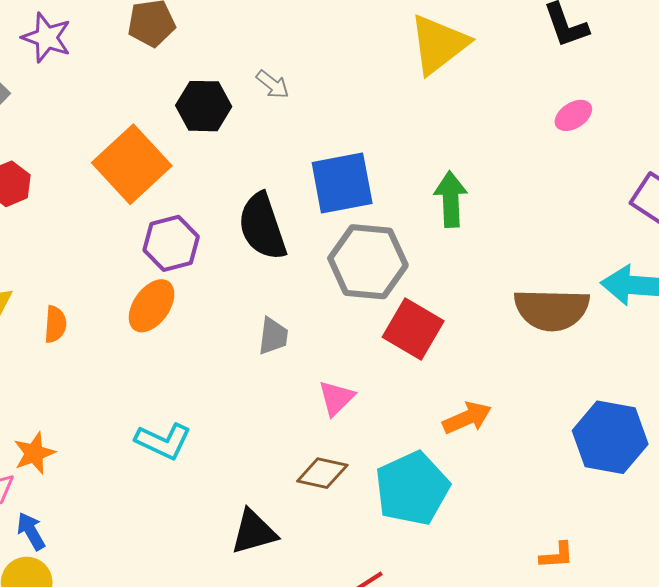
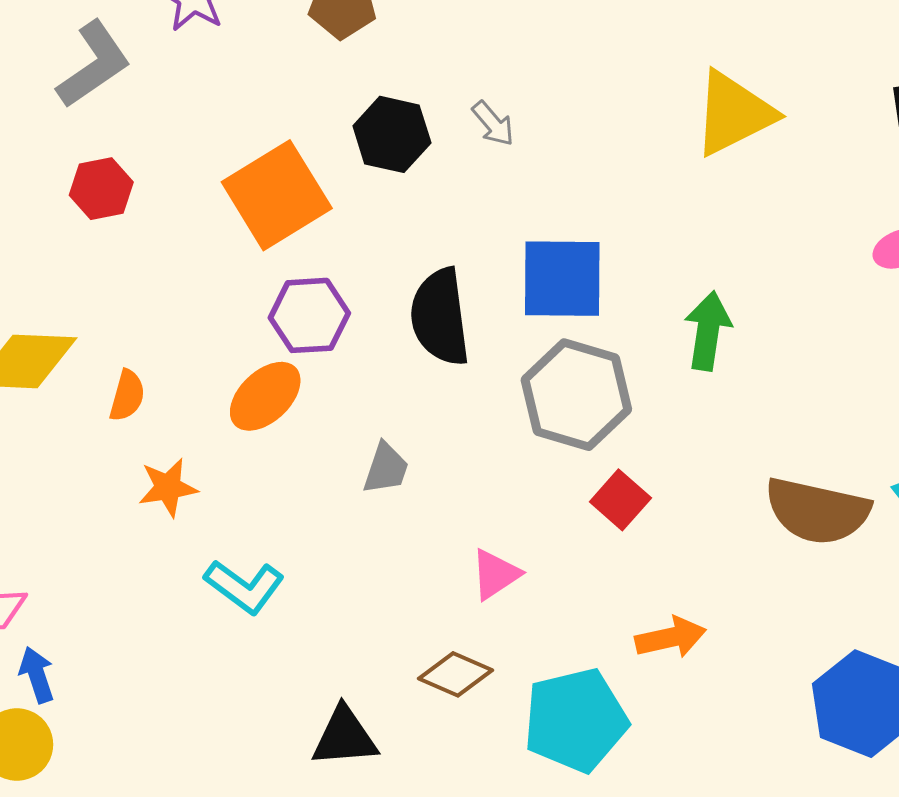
red square: (413, 329) -> (620, 500), size x0.7
gray trapezoid: (273, 336) -> (386, 468), moved
orange star: (34, 453) -> (168, 487), moved

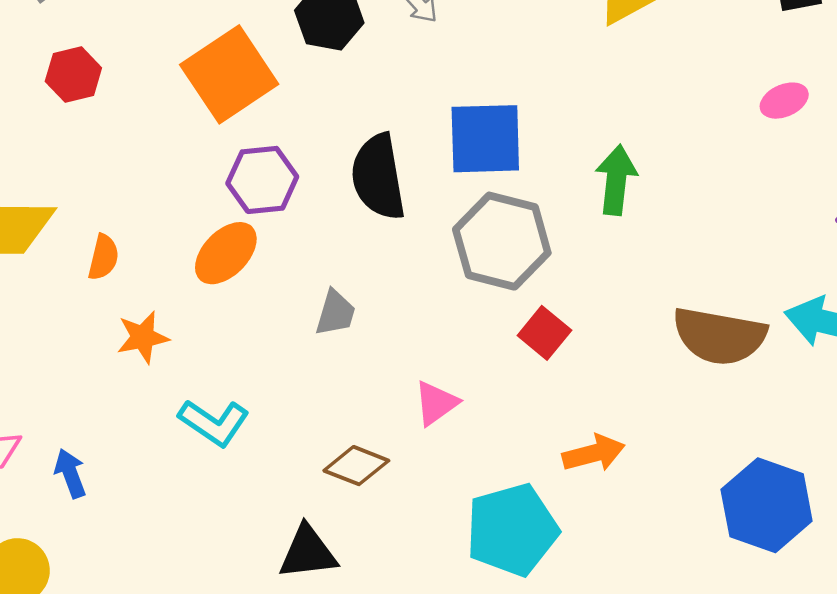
brown diamond: (456, 674) -> (356, 466), moved
blue arrow: (37, 675) -> (70, 473), moved

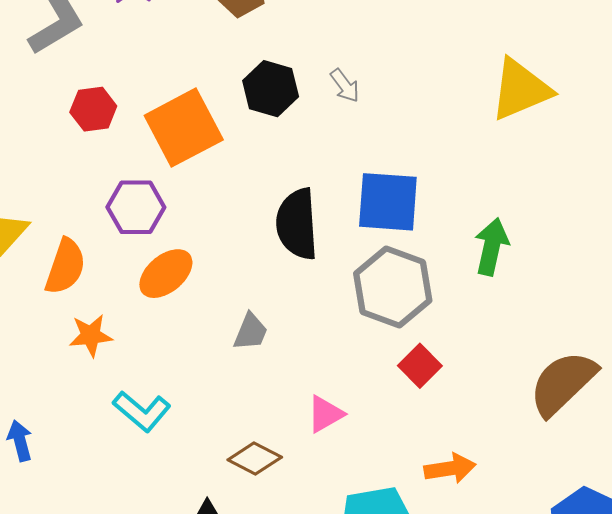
red hexagon: (73, 75) -> (93, 109), moved
purple hexagon: (262, 180) -> (136, 207), moved
orange semicircle: (103, 257) -> (65, 267), size x1.5
brown semicircle: (719, 336) -> (563, 383), turned 120

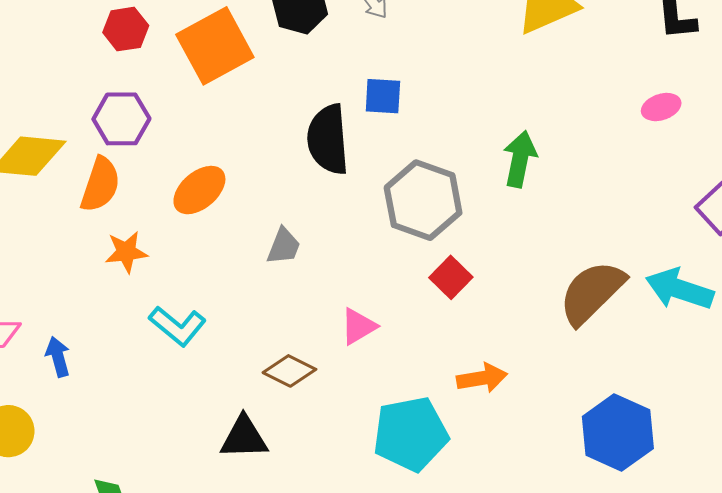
blue square: (388, 202) -> (383, 96), moved, size x0.6
purple hexagon: (136, 207) -> (121, 119), moved

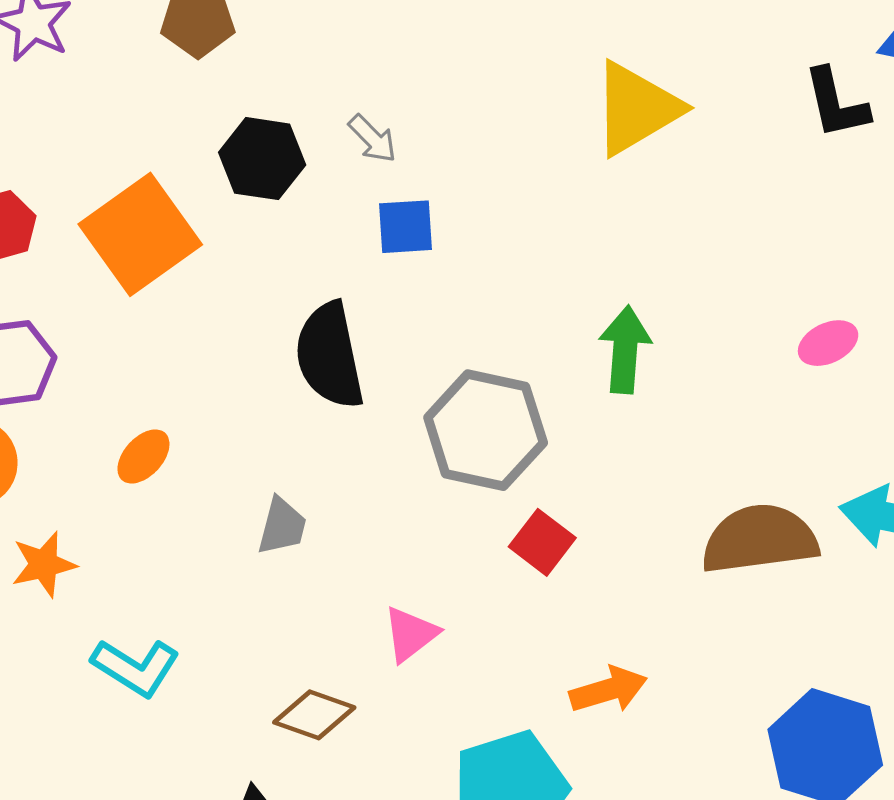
blue square: (383, 96) -> (405, 227), moved
pink ellipse: (661, 107) -> (828, 343), moved
orange ellipse: (199, 190) -> (143, 456), size x0.7
brown semicircle: (592, 292) -> (760, 539), turned 44

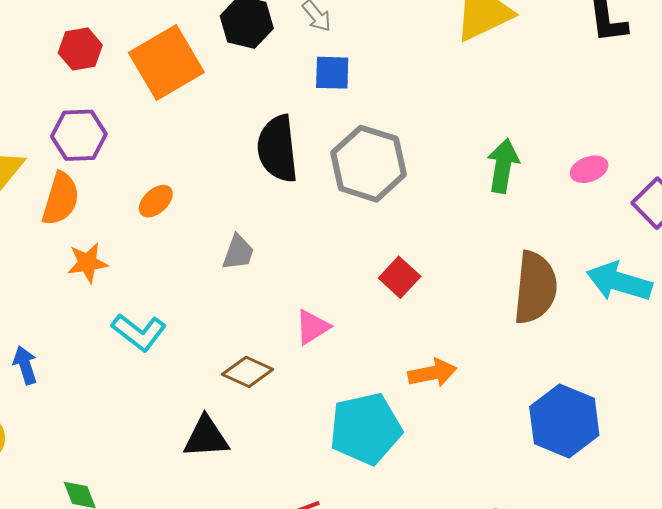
green arrow: (625, 350) -> (503, 166), moved
gray hexagon: (486, 430) -> (369, 164), moved
brown semicircle: (760, 539) -> (535, 288), turned 98

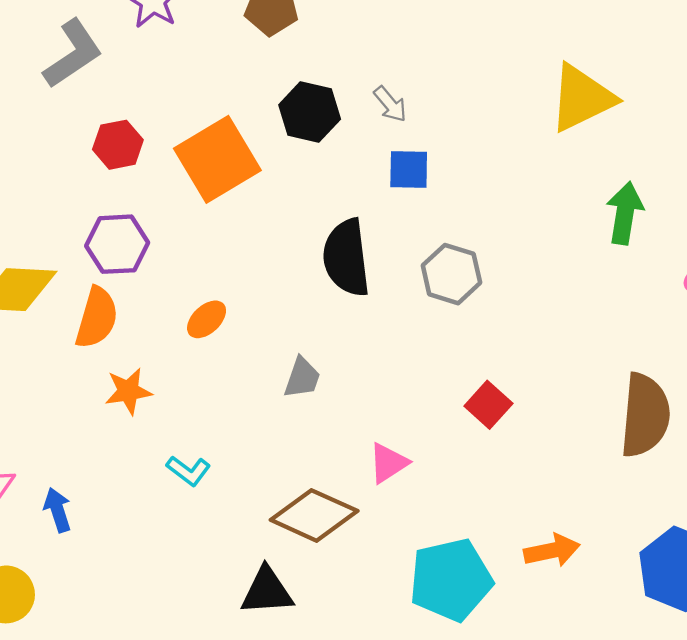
gray hexagon: (369, 164) -> (451, 274), size x0.7
green arrow: (503, 166) -> (625, 213), moved
cyan L-shape: (139, 332) -> (188, 471), size x0.7
brown diamond: (248, 372) -> (314, 515), size x1.5
orange arrow: (432, 373) -> (552, 551), moved

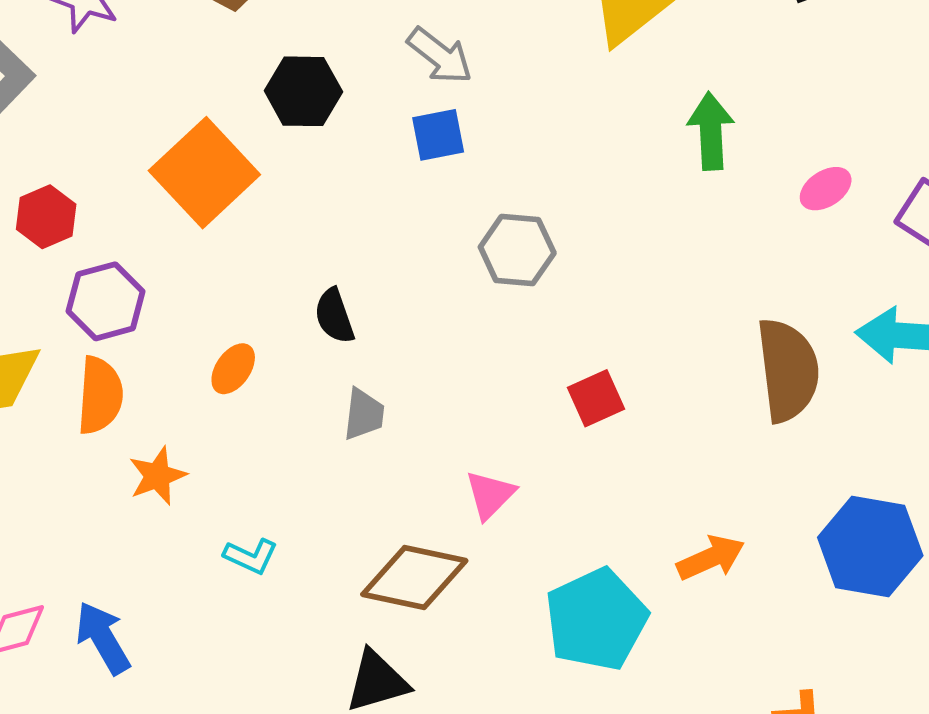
gray arrow: (390, 104) -> (440, 56), moved, size x1.4
red hexagon: (118, 145) -> (46, 217), moved
black semicircle: (346, 258) -> (334, 316), moved, size x0.6
red square: (488, 405) -> (596, 398), turned 36
blue arrow: (58, 510) -> (103, 638), size x1.4

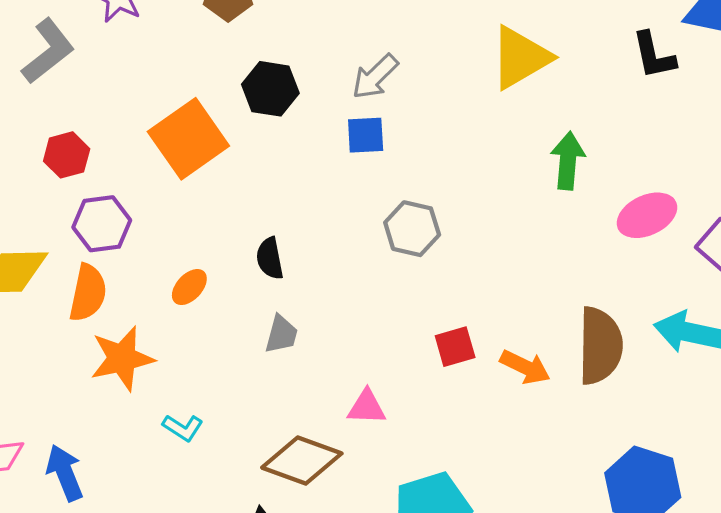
gray arrow: (440, 56) -> (375, 77), turned 90
pink ellipse: (826, 189) -> (647, 215), size x1.5
orange star: (157, 476) -> (122, 358), size x1.5
pink triangle: (490, 495) -> (367, 407), turned 39
orange arrow: (711, 558) -> (525, 367), moved, turned 42

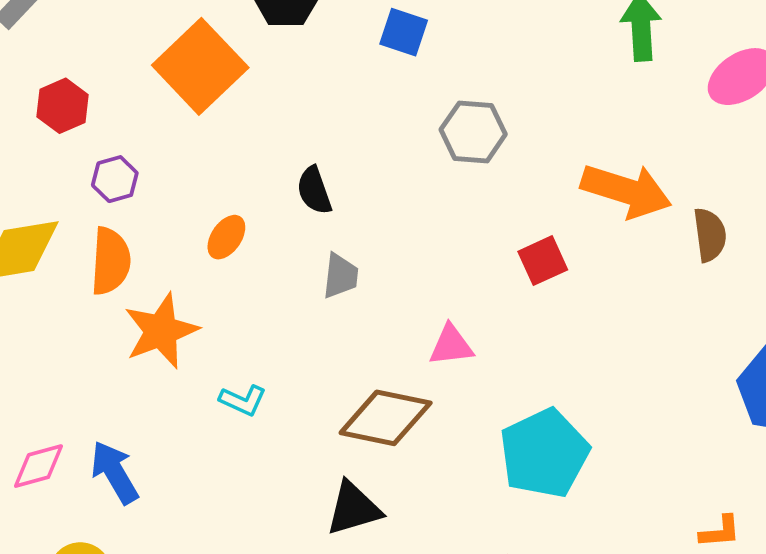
blue square: (366, 135) -> (404, 32), turned 30
purple hexagon: (102, 224) -> (115, 179), size x0.7
brown semicircle: (600, 346) -> (710, 235), size x0.6
orange arrow: (525, 367) -> (626, 191), moved, size x1.5

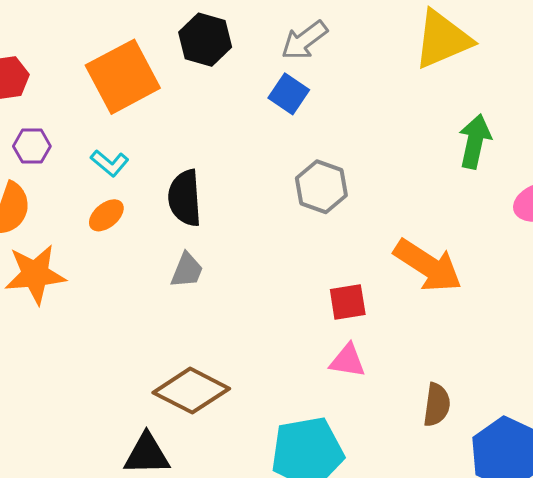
black semicircle: (314, 190) -> (185, 198), size x1.4
brown semicircle: (710, 235) -> (437, 405), moved
pink triangle: (451, 345) -> (348, 361), moved
cyan L-shape: (243, 400) -> (110, 163), moved

